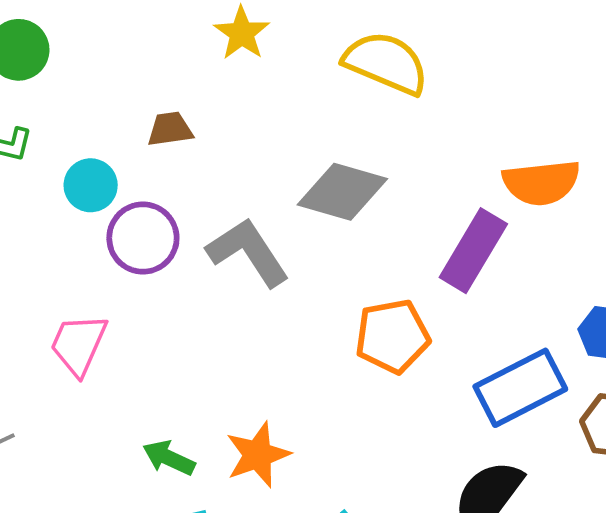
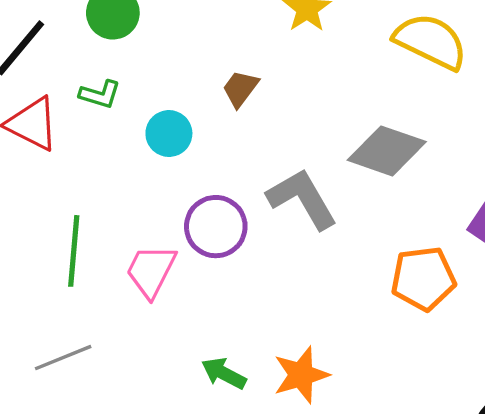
brown trapezoid: (170, 129) -> (240, 89), turned -48
purple circle: (143, 238) -> (216, 227), moved

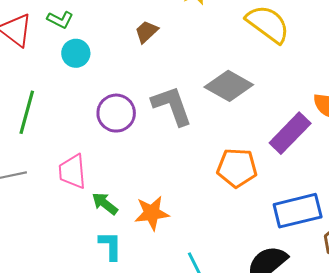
cyan circle: (169, 134) -> (76, 53), moved
pink trapezoid: (151, 271) -> (72, 171), moved, turned -42

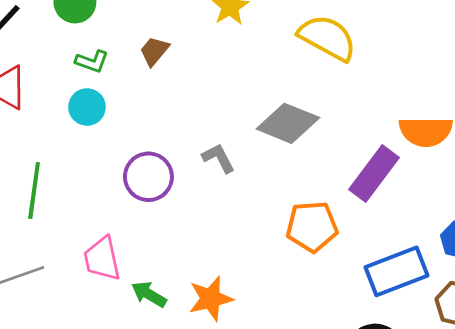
green L-shape: (60, 20) -> (92, 61), moved
brown trapezoid: (146, 32) -> (154, 51), moved
gray L-shape: (172, 106) -> (218, 158), size x0.6

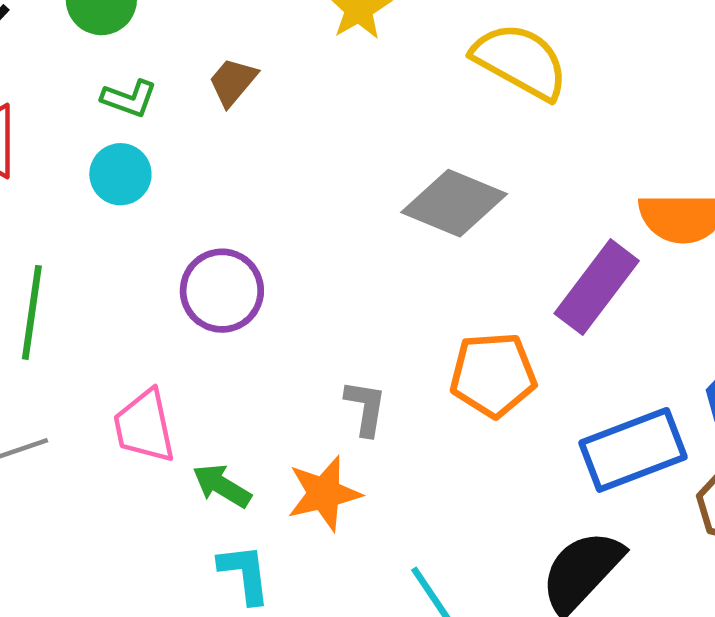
gray L-shape: (218, 158) -> (366, 408), moved, turned 36

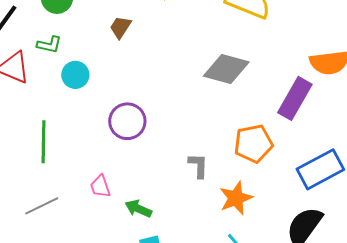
green L-shape: (129, 99) -> (49, 45), moved
pink trapezoid: (144, 426) -> (100, 186), size x0.7
orange star: (324, 493) -> (236, 198), moved

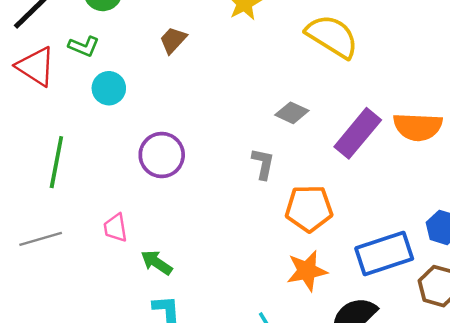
gray diamond: (226, 69) -> (292, 113), size x0.6
purple rectangle: (295, 98) -> (358, 133), moved
gray L-shape: (198, 166) -> (263, 164), moved
orange star: (236, 198) -> (307, 271), moved

